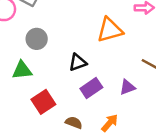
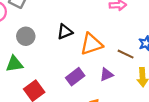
orange triangle: (110, 30) -> (91, 44), moved
black triangle: (78, 62) -> (65, 32), moved

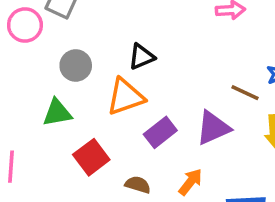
orange triangle: (91, 44) -> (125, 97), moved
purple triangle: (106, 75) -> (213, 128), size x1.5

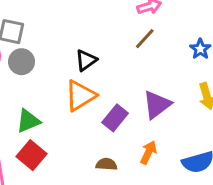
gray circle: (76, 65) -> (22, 62), moved
brown line: (245, 93) -> (145, 39), moved, turned -60
red square: (91, 157) -> (31, 155), moved

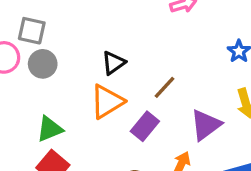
brown line: (145, 39) -> (165, 87), moved
purple triangle: (157, 105) -> (206, 125), moved

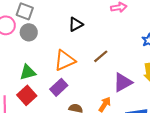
black triangle: (113, 63) -> (76, 24), moved
purple rectangle: (145, 126) -> (59, 87), moved

